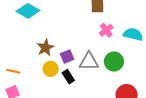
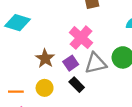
pink cross: (106, 30) -> (81, 38), moved, size x1.5
yellow circle: (51, 69) -> (45, 88), moved

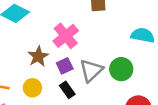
pink cross: (81, 38) -> (66, 36), moved
gray triangle: (96, 63) -> (91, 71), turned -40

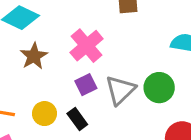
brown star: (38, 56) -> (34, 56), moved
black rectangle: (67, 90) -> (77, 119), moved

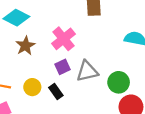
green circle: (159, 88) -> (119, 82), moved
gray triangle: (120, 90) -> (87, 71), turned 30

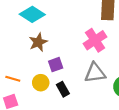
pink cross: (64, 39) -> (95, 40), moved
purple square: (62, 67) -> (56, 65), moved

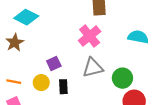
brown star: (38, 42) -> (15, 43), moved
black rectangle: (63, 89) -> (63, 87), turned 32

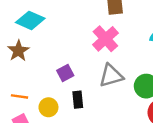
yellow circle: (41, 83) -> (48, 107), moved

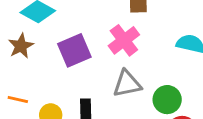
purple square: (65, 73) -> (74, 50), moved, size x1.6

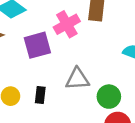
pink cross: (124, 40) -> (67, 24), moved

